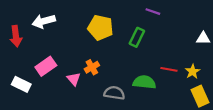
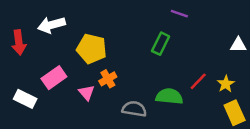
yellow pentagon: (100, 28) -> (92, 49), moved
red line: (169, 69) -> (198, 81), turned -56

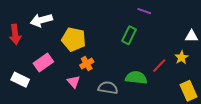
yellow star: (226, 84) -> (181, 57), moved
pink triangle: (87, 93) -> (74, 82), moved

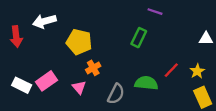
yellow star: (181, 57) -> (197, 71), moved
pink rectangle: (43, 63) -> (47, 81), moved
gray semicircle: (108, 88) -> (116, 94), turned 108

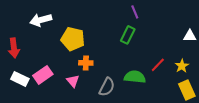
purple line: (155, 12) -> (135, 12), moved, turned 48
red arrow: (16, 36) -> (14, 48), moved
orange cross: (93, 68) -> (86, 63), turned 32

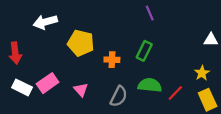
green rectangle: (128, 35) -> (144, 51), moved
orange cross: (86, 63) -> (112, 60), moved
red line: (158, 65) -> (175, 93), moved

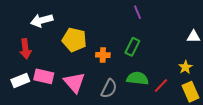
red arrow: (15, 53) -> (25, 49), moved
pink rectangle: (48, 83) -> (44, 76), turned 48
white rectangle: (22, 87) -> (20, 80), turned -48
pink triangle: (81, 90) -> (74, 82), size x1.6

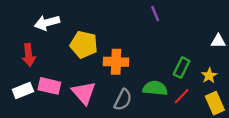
green rectangle: (132, 47) -> (182, 68), moved
orange cross: (103, 55) -> (116, 62), size x1.5

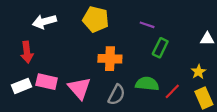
purple line: (155, 14) -> (147, 25), moved, turned -48
yellow pentagon: (84, 45) -> (96, 19), moved
green rectangle: (182, 68) -> (160, 48), moved

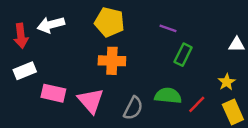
red arrow: (27, 52) -> (21, 36), moved
orange cross: (110, 59) -> (112, 61), moved
white rectangle: (21, 86) -> (25, 71), moved

